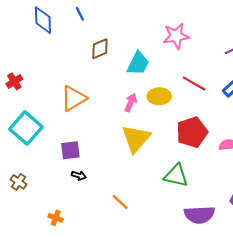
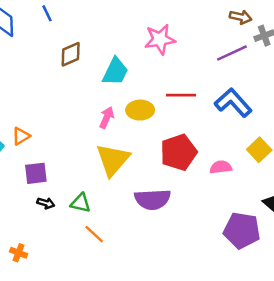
red line: (194, 84) -> (181, 95), turned -30
orange triangle: (74, 98) -> (21, 136), moved, size x0.6
green triangle: (176, 176) -> (81, 203), moved, size x0.7
purple semicircle: (199, 215) -> (153, 199), moved

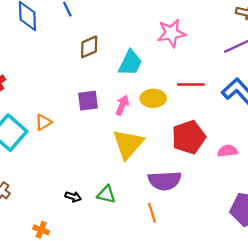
purple square: (36, 173) -> (88, 101), moved
black arrow: (46, 203) -> (73, 197), moved
green triangle: (81, 203) -> (106, 194), moved
orange line: (94, 234) -> (152, 213), moved, turned 30

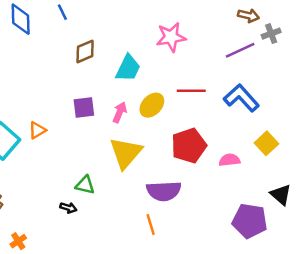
yellow ellipse: (153, 98) -> (152, 105), turned -45
green triangle: (106, 194) -> (85, 185), moved
orange cross: (41, 230) -> (18, 241), moved, turned 35

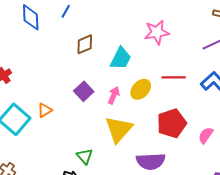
blue line: (62, 12) -> (66, 11), turned 56
purple square: (84, 108) -> (84, 91), turned -36
pink semicircle: (229, 160) -> (206, 135), turned -48
green triangle: (85, 185) -> (85, 156), turned 36

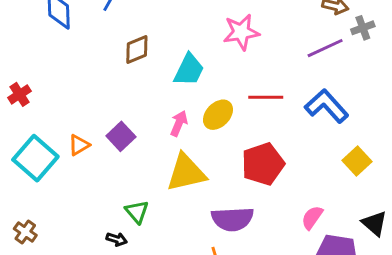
purple square: (84, 91) -> (121, 136), moved
yellow triangle: (119, 129) -> (186, 173), turned 36
pink semicircle: (206, 135) -> (312, 218), moved

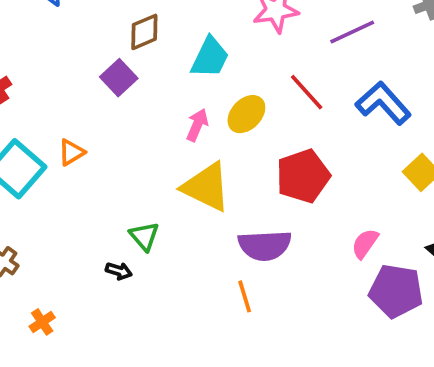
purple line: (325, 48) -> (352, 32), moved
red line: (266, 97) -> (307, 92), turned 48
purple square: (121, 136) -> (119, 78), moved
yellow triangle: (186, 173) -> (206, 187), turned 39

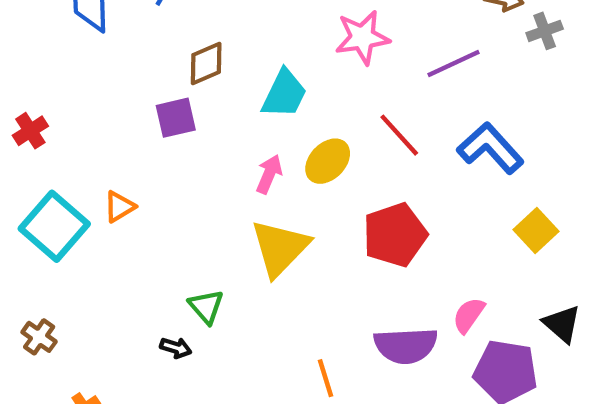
purple square: (119, 78) -> (176, 118), turned 30
yellow triangle: (206, 187) -> (280, 248), turned 48
purple semicircle: (265, 245) -> (406, 346), moved

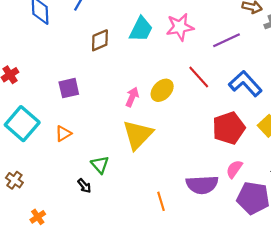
cyan trapezoid: (284, 94) -> (141, 29), moved
purple square: (176, 118) -> (69, 88), moved
orange triangle: (119, 207) -> (63, 134), moved
red pentagon: (395, 235) -> (229, 128), moved
black arrow: (176, 348) -> (84, 186), turned 32

